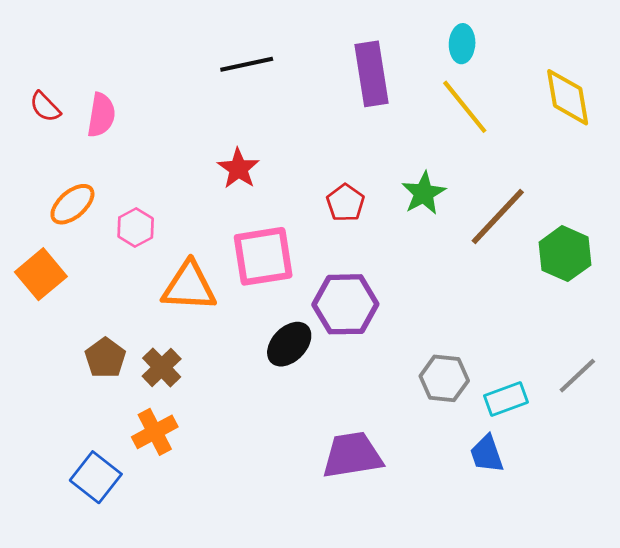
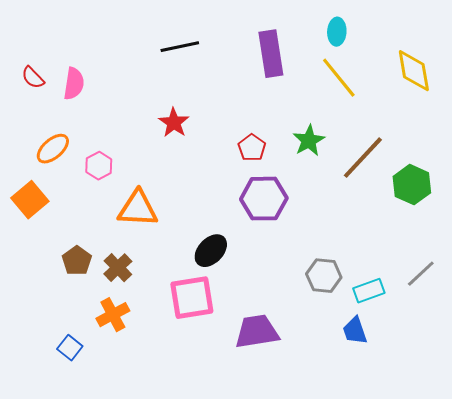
pink square: (263, 256) -> (192, 298), moved
purple hexagon: (345, 304) -> (264, 199), moved
blue square: (96, 477) -> (70, 348), size x0.7

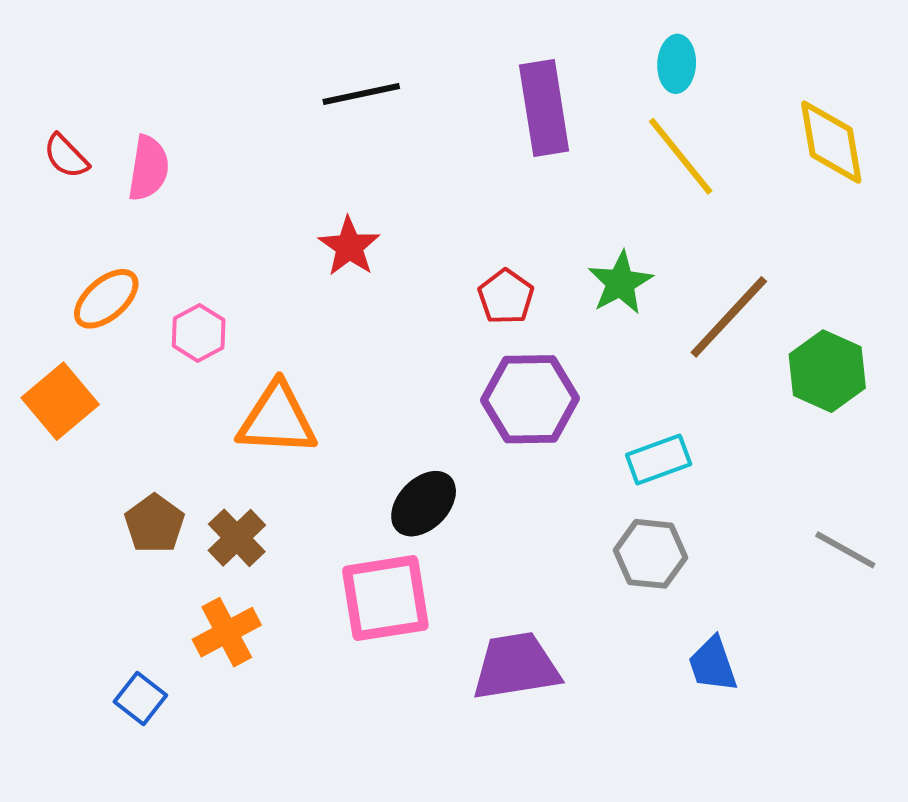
gray line: (421, 274) -> (845, 550), turned 72
cyan rectangle: (369, 291) -> (659, 459), moved

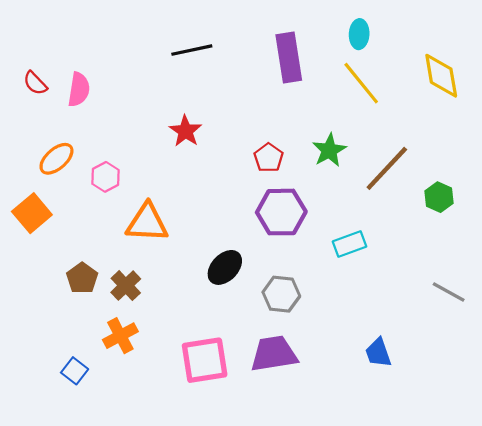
green hexagon: (827, 371) -> (439, 197), size x0.7
gray hexagon: (650, 554) -> (281, 294), moved
pink square: (385, 598) -> (205, 360), moved

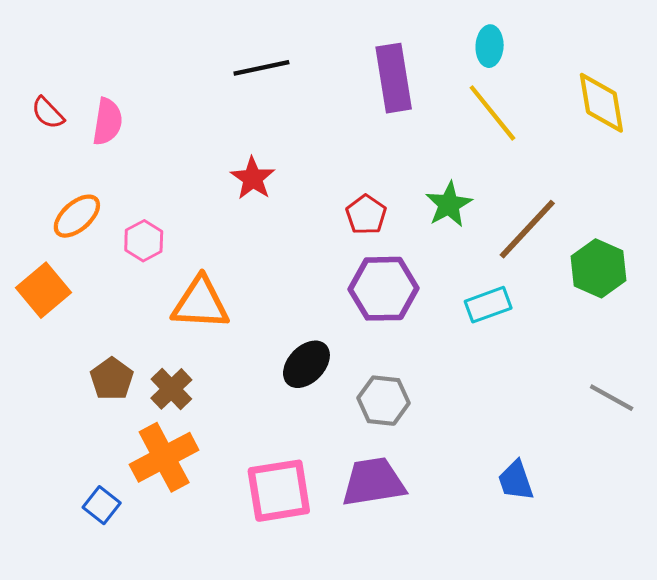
green hexagon: (439, 197) -> (599, 268), size x1.4
cyan rectangle: (350, 244) -> (488, 305), moved
orange cross: (120, 336) -> (164, 457), size x1.4

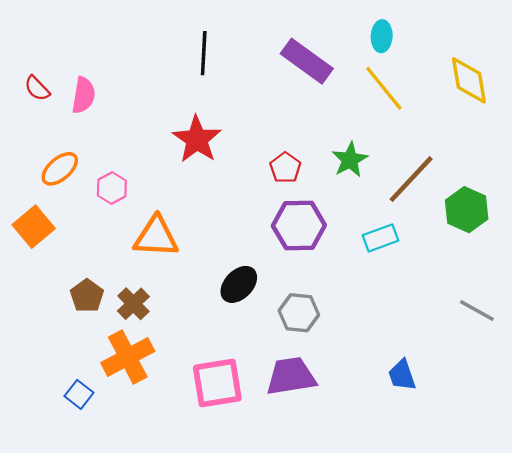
black line: (261, 68) -> (204, 53), turned -75
purple rectangle: (394, 78) -> (307, 61), turned -45
red star: (253, 178) -> (197, 139), size x1.4

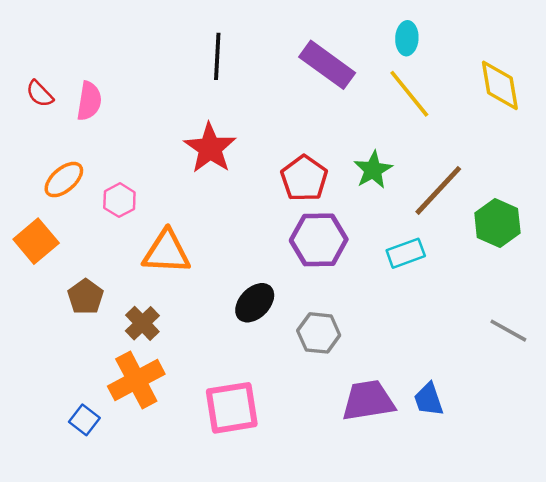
red pentagon: (285, 168) -> (304, 178), size x1.4
brown pentagon: (87, 296) -> (86, 297), moved
purple trapezoid: (291, 376) -> (368, 401), moved

